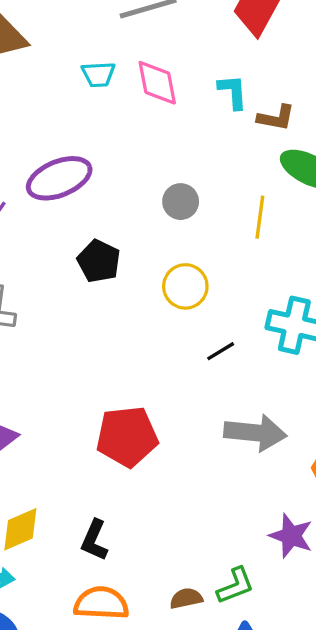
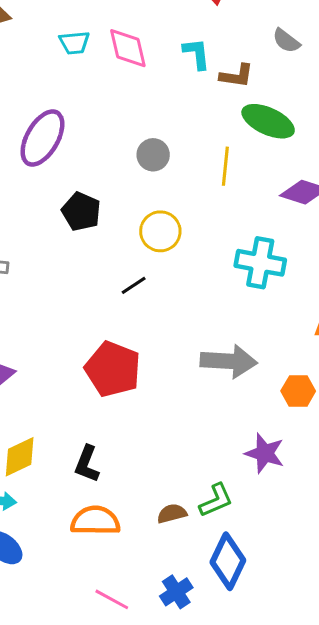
purple ellipse: (59, 178) -> (42, 138), turned -36
black line: (221, 351) -> (134, 285), moved
red pentagon: (127, 436) -> (113, 369), turned 30

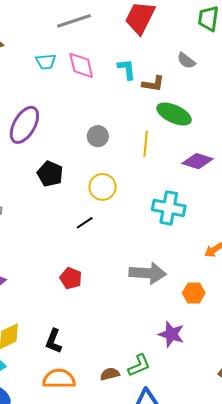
red pentagon: (113, 369) -> (71, 278), size x0.6

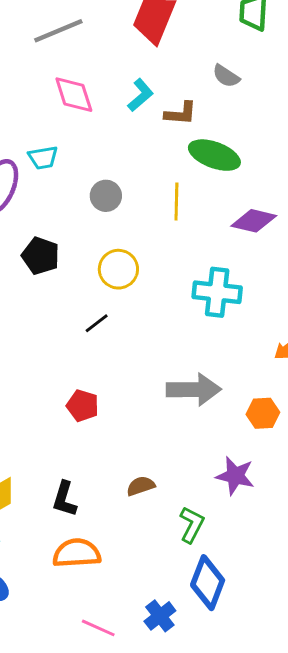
cyan trapezoid: (46, 62) -> (43, 158), moved
cyan L-shape: (127, 69) -> (140, 95), turned 60
green L-shape: (139, 365) -> (192, 525), turned -35
brown semicircle: (110, 374) -> (141, 486), moved

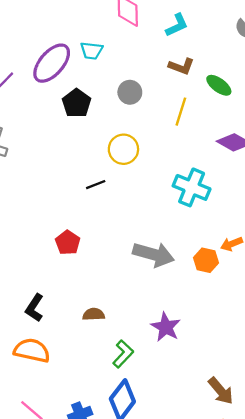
brown L-shape: (181, 113) -> (181, 66), moved
green ellipse: (214, 155) -> (219, 85), size x0.7
black pentagon: (41, 256) -> (77, 103), moved
orange hexagon: (263, 413) -> (206, 260), moved

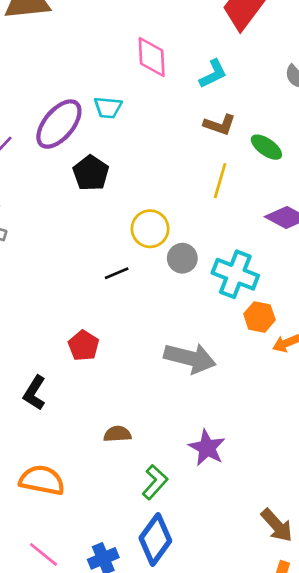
gray circle: (130, 92) -> (182, 258), moved
orange hexagon: (206, 260) -> (259, 317), moved
black L-shape: (34, 308) -> (34, 393), moved

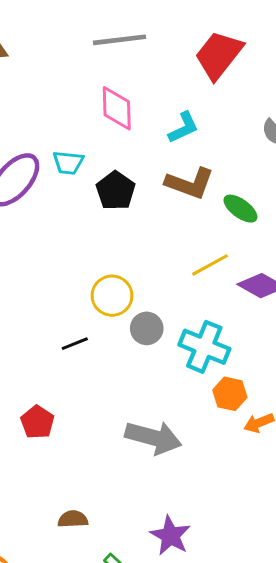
brown L-shape: (220, 125) -> (190, 183), size x1.4
black pentagon: (91, 173) -> (116, 191), moved
yellow line: (220, 181) -> (210, 265), moved, turned 44

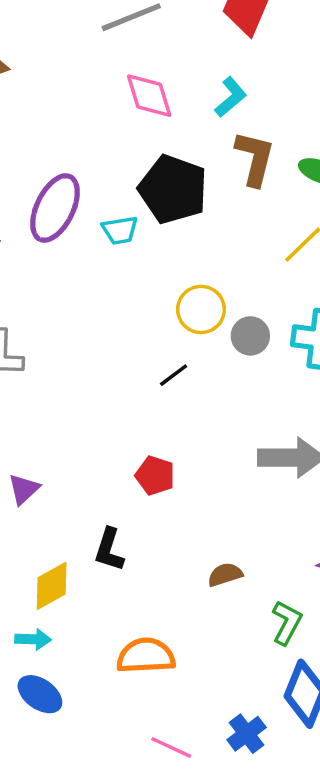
cyan trapezoid: (68, 163) -> (120, 230), moved
brown L-shape: (190, 183) -> (255, 158), turned -81
black pentagon: (116, 191) -> (173, 189), size x1.5

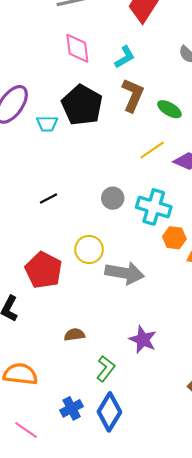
yellow circle: (201, 309) -> (89, 249), moved
black line: (174, 375) -> (48, 199), moved
red pentagon: (155, 476) -> (44, 270), size x1.6
blue cross: (247, 734) -> (72, 408), moved

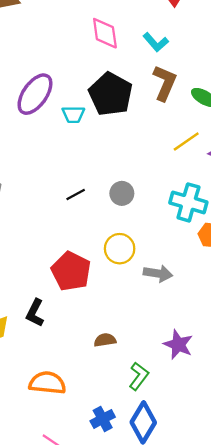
cyan L-shape: (125, 57) -> (156, 42), turned 80
gray circle: (113, 198) -> (122, 193), moved
gray arrow: (125, 273) -> (158, 273), size x0.7

